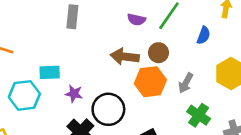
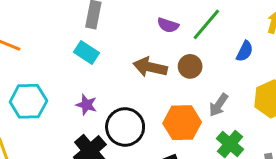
cyan rectangle: (50, 72) -> (87, 53), moved, turned 30
orange hexagon: (150, 82) -> (182, 123), moved

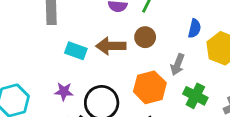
blue semicircle: (245, 51) -> (195, 28), moved
cyan rectangle: (87, 53) -> (76, 51), moved

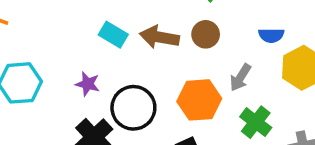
blue semicircle: (195, 28) -> (271, 35), turned 66

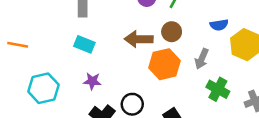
cyan rectangle: (113, 35) -> (84, 44), moved
orange hexagon: (199, 100) -> (164, 64), moved
black circle: (133, 108) -> (132, 104), moved, size x0.7

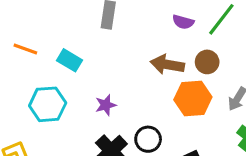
cyan rectangle: (84, 44) -> (69, 60), moved
purple star: (92, 81) -> (106, 105), turned -30

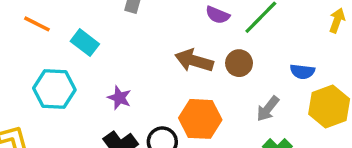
orange hexagon: (193, 98) -> (200, 119), moved
purple star: (106, 105) -> (119, 98), turned 30

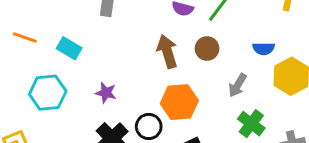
brown arrow: (194, 61) -> (167, 51), turned 64

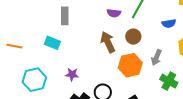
cyan rectangle: (69, 48) -> (52, 43), moved
blue semicircle: (264, 49) -> (169, 23), moved
orange hexagon: (179, 102) -> (130, 65), moved

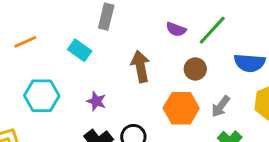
blue semicircle: (169, 23) -> (250, 63), size x1.5
brown arrow: (108, 42) -> (140, 66), moved
orange line: (14, 46) -> (25, 42), turned -49

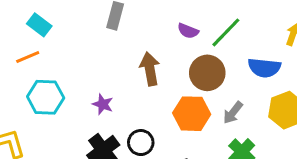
orange line: (25, 42) -> (28, 57), moved
cyan rectangle: (80, 50) -> (39, 25), moved
brown circle: (195, 69) -> (207, 73), size x1.5

